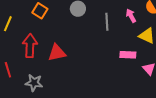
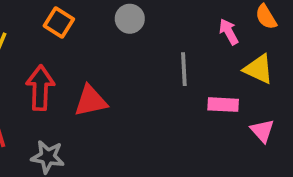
gray line: (107, 22) -> (184, 69), moved

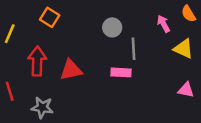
gray circle: (130, 19) -> (112, 27), moved
pink rectangle: (223, 105) -> (121, 72), moved
pink triangle: (262, 131) -> (186, 90), turned -36

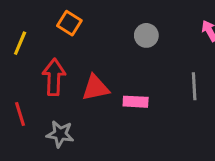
gray line: (133, 49) -> (194, 86), moved
pink rectangle: (121, 72) -> (136, 102), moved

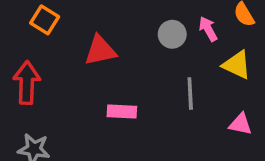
gray circle: (146, 35) -> (172, 34), moved
red triangle: (96, 88) -> (100, 50), moved

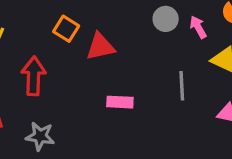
orange square: (45, 20) -> (66, 29), moved
gray circle: (172, 34) -> (166, 19), moved

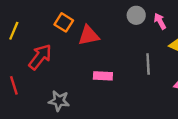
red arrow: (34, 76) -> (40, 57), turned 36
gray star: (40, 136) -> (59, 101), moved

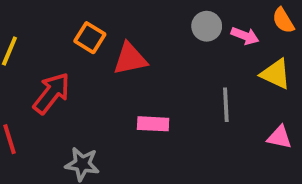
pink arrow: (160, 21) -> (245, 36), turned 140

